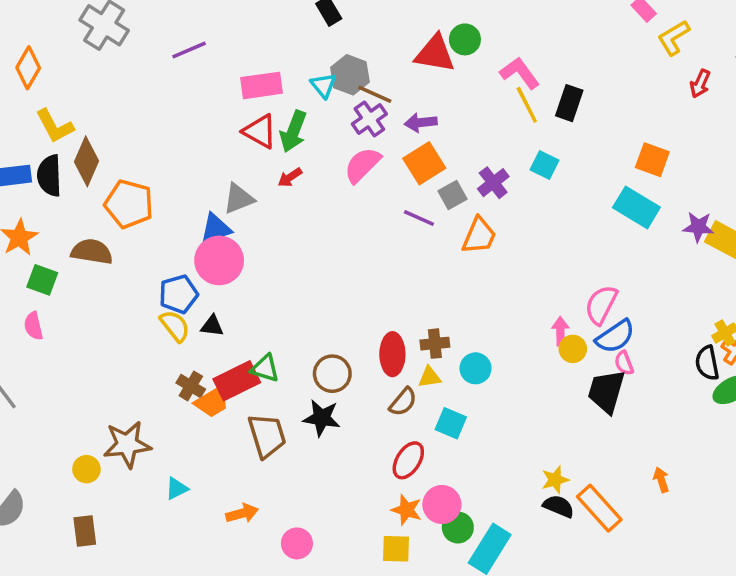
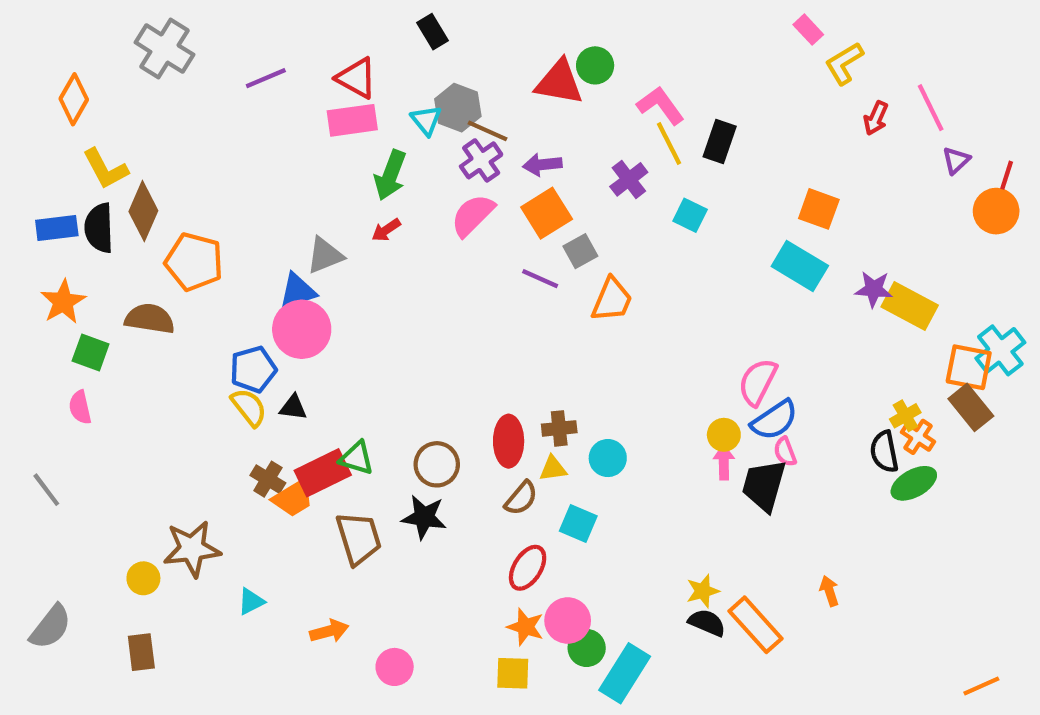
red triangle: (260, 131) -> (357, 78), moved
purple cross: (493, 183) -> (629, 179), moved
pink arrow: (560, 331) -> (724, 462), moved

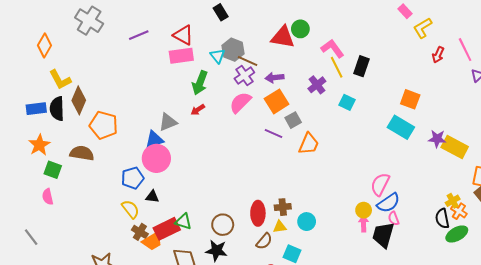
yellow semicircle: (249, 407) -> (131, 209), moved

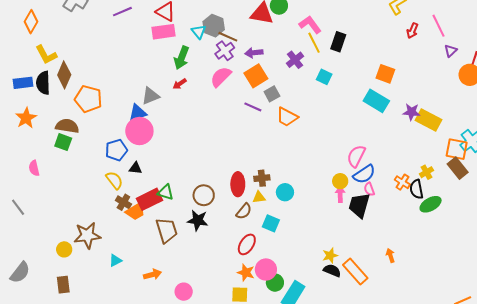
orange trapezoid: (309, 144) -> (287, 117), turned 95
green square: (53, 170) -> (63, 142), moved
orange cross: (459, 211) -> (402, 182), moved

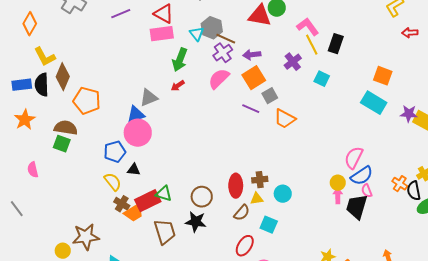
red arrow: (412, 31) -> (410, 33), turned 63

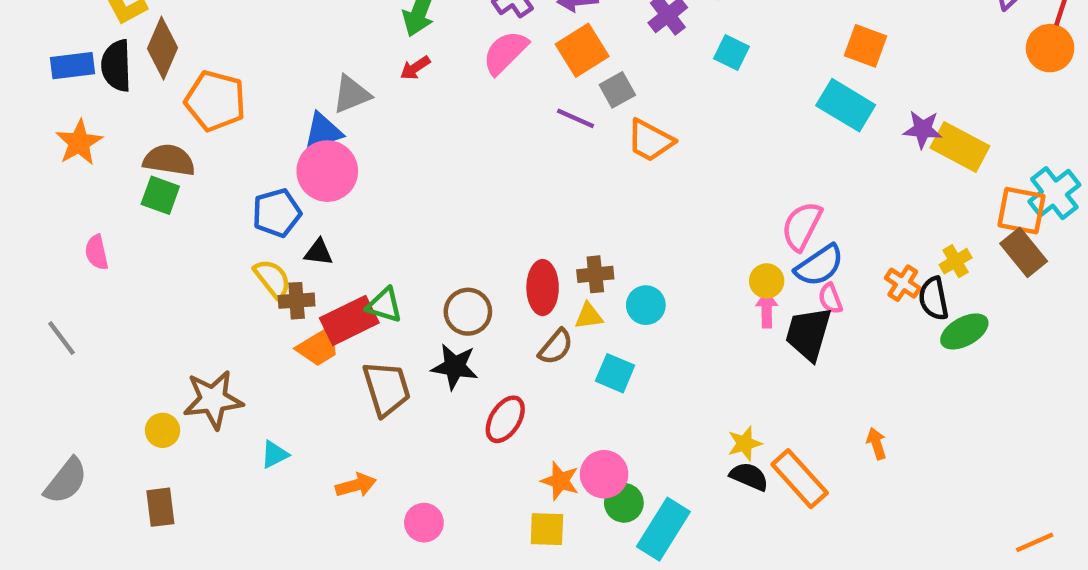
brown cross: (122, 204) -> (297, 301), moved, turned -35
red ellipse: (245, 246) -> (505, 419), moved

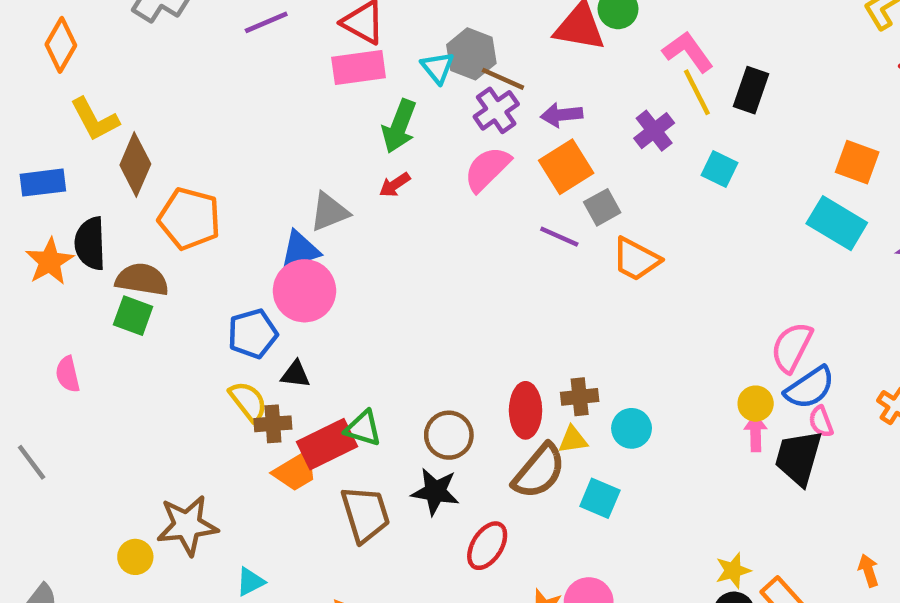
black semicircle: (116, 66) -> (90, 243), moved
brown semicircle: (556, 347) -> (539, 471), size x1.5

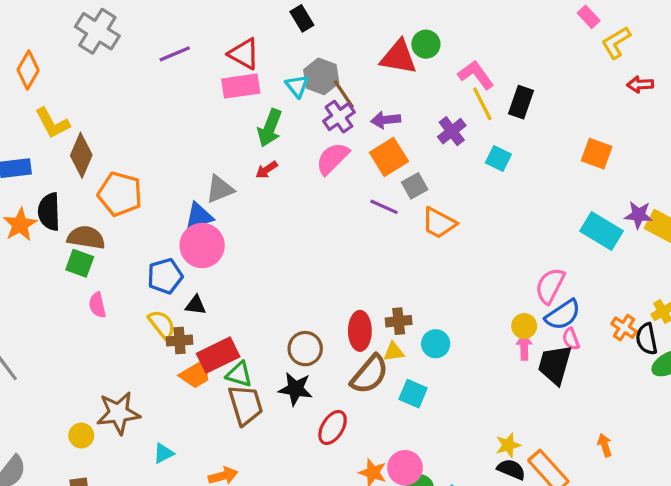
brown line: (503, 79) -> (344, 94), turned 32
cyan rectangle: (837, 223) -> (602, 231), moved
pink semicircle: (68, 374) -> (97, 305), moved
green triangle: (363, 428) -> (239, 374), moved

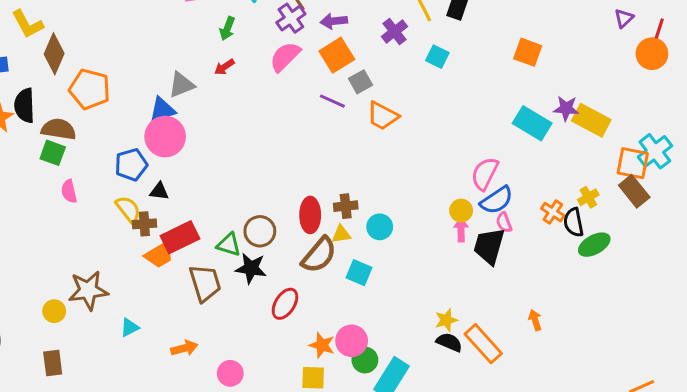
green arrow: (270, 128) -> (227, 29), size x0.7
green triangle: (239, 374) -> (229, 245), moved

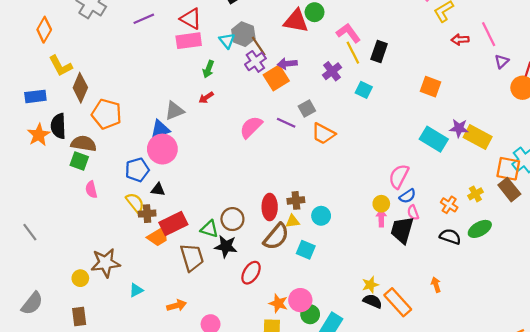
orange square: (337, 55) -> (276, 78), moved
pink semicircle: (285, 57) -> (251, 127), moved
blue semicircle: (497, 200) -> (408, 196), size x0.7
black semicircle: (574, 222) -> (450, 237), moved, turned 120

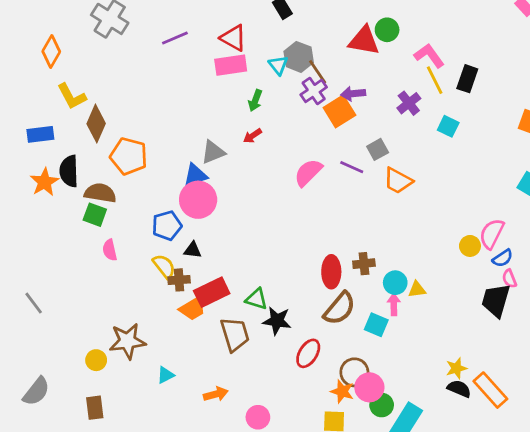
yellow circle: (381, 204) -> (470, 246), moved
pink arrow: (381, 218) -> (394, 304), moved
brown circle: (232, 219) -> (354, 372), moved
yellow triangle: (293, 221) -> (417, 289), moved

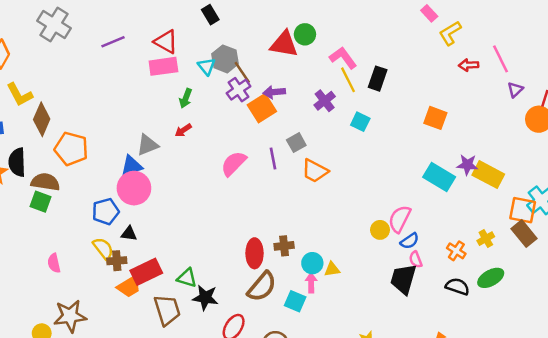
purple line: (352, 167) -> (273, 159), turned 55
pink semicircle: (110, 250) -> (54, 263), moved

